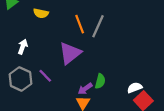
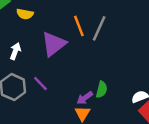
yellow semicircle: (41, 13) -> (25, 14), moved
purple triangle: (70, 53) -> (54, 44), moved

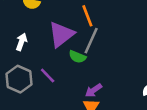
gray line: (99, 28) -> (91, 41), moved
green semicircle: (102, 89) -> (77, 57), moved, turned 98

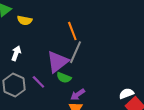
purple triangle: (61, 34) -> (57, 62), moved
green semicircle: (77, 57) -> (64, 78), moved

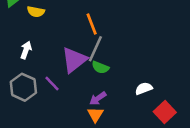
green semicircle: (64, 78) -> (100, 67), moved
white semicircle: (126, 94) -> (144, 88), moved

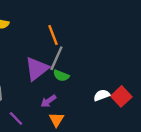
purple line: (52, 84) -> (16, 118), moved
purple arrow: (98, 98) -> (48, 101), moved
red square: (165, 112) -> (121, 96), moved

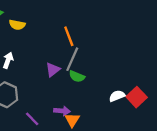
purple triangle: (37, 69) -> (53, 70), size x0.6
purple arrow: (48, 101) -> (62, 111), moved, turned -140

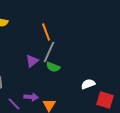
red square: (137, 97) -> (105, 100), moved, turned -30
purple arrow: (62, 111) -> (31, 97), moved

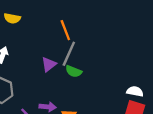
white semicircle: (88, 84) -> (135, 91), moved, turned 32

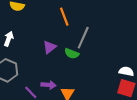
gray line: (69, 54) -> (83, 38), moved

